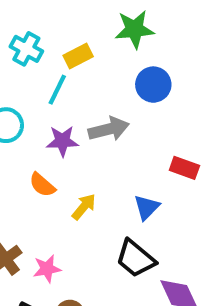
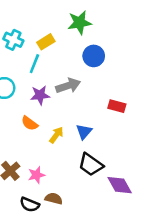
blue triangle: (147, 207) -> (84, 132), moved

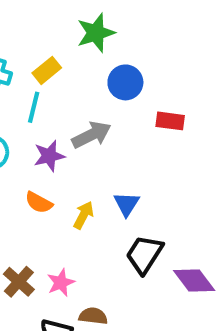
red rectangle: (117, 106) -> (170, 121), moved
black trapezoid: (91, 165) -> (144, 254), turned 95

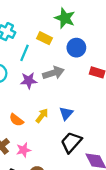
green star: (96, 33) -> (65, 18), turned 30
yellow rectangle: (47, 70) -> (44, 38), moved, turned 56
orange semicircle: (39, 203) -> (16, 120), moved

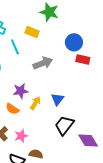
blue circle: (76, 48) -> (74, 42), moved
cyan line: (25, 53) -> (15, 47), turned -42
purple star: (29, 81) -> (21, 91), moved

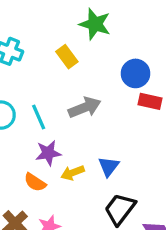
yellow rectangle: (32, 32) -> (67, 57), turned 32
cyan line: (15, 47) -> (39, 117), moved
yellow arrow: (35, 103) -> (73, 173), turned -144

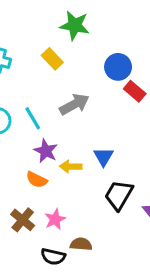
red rectangle: (150, 101) -> (135, 91), turned 35
purple star: (48, 153) -> (46, 151), turned -30
yellow arrow: (73, 173) -> (71, 167), turned 30

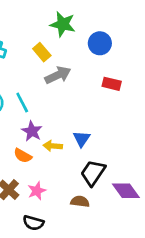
blue circle: (118, 67) -> (100, 43), moved
red rectangle: (135, 91) -> (112, 84), turned -30
gray arrow: (74, 104) -> (58, 75), moved
brown semicircle: (81, 244) -> (80, 201), moved

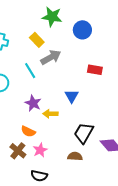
red rectangle: (112, 84) -> (95, 70), moved
cyan line: (22, 102) -> (30, 71), moved
blue triangle: (82, 139) -> (72, 96), moved
orange semicircle: (23, 156) -> (28, 131), moved

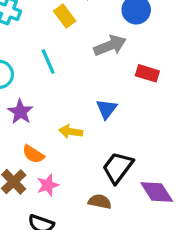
gray arrow: (51, 57) -> (110, 45), moved
purple star: (33, 103) -> (20, 112), moved

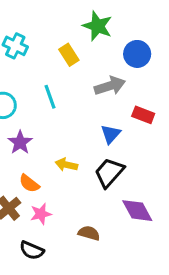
blue triangle: (107, 109) -> (111, 134), moved
black trapezoid: (118, 167) -> (109, 173), moved
purple diamond: (157, 192) -> (137, 211), moved

